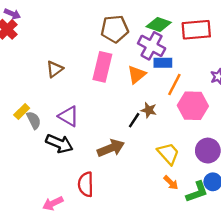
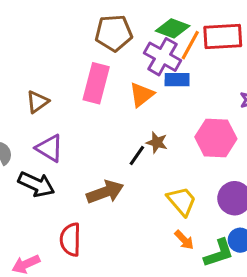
brown triangle: (55, 69) -> (37, 102), moved
orange line: (174, 84) -> (190, 45), moved

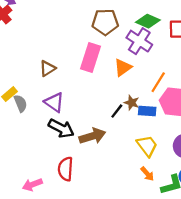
orange line: (190, 45) -> (158, 82), moved
blue rectangle: (177, 80) -> (147, 111), moved
black arrow: (36, 184) -> (61, 128), moved

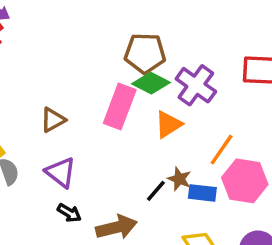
green diamond: (148, 21) -> (151, 83), moved
black arrow: (61, 128) -> (69, 213), size x0.6

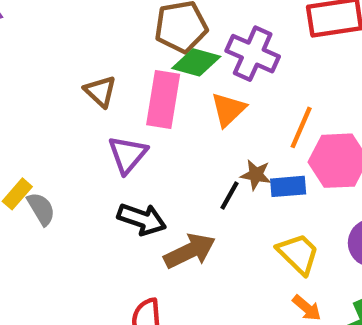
brown triangle: (53, 120) -> (100, 91), moved, turned -36
purple triangle: (61, 172) -> (128, 154), moved, turned 44
black arrow: (69, 213) -> (142, 219), moved, size x1.5

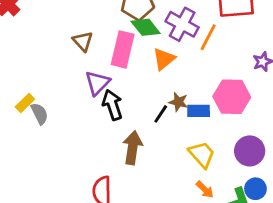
green diamond: (196, 62) -> (146, 27), turned 32
orange line: (301, 127) -> (208, 37), moved
black arrow: (142, 219) -> (112, 105), moved, turned -132
brown arrow: (190, 251) -> (133, 148), turned -60

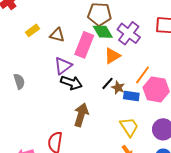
orange line: (208, 37) -> (143, 75), moved
brown triangle: (83, 41) -> (57, 35), turned -42
yellow rectangle: (25, 103) -> (33, 30), moved
black arrow: (112, 105) -> (71, 83), turned 120
black line: (161, 114) -> (107, 83), moved

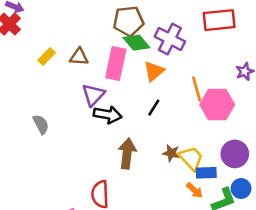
orange line: (143, 75) -> (197, 89), turned -42
brown star: (118, 88) -> (171, 153), moved
blue rectangle: (131, 96) -> (206, 173), moved

